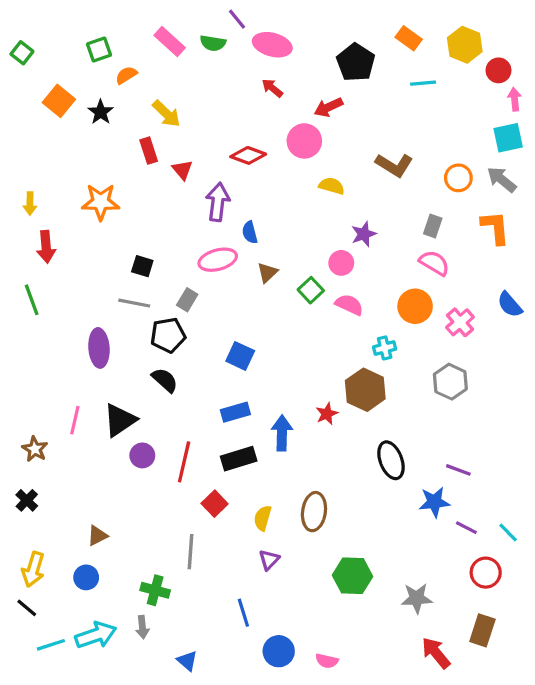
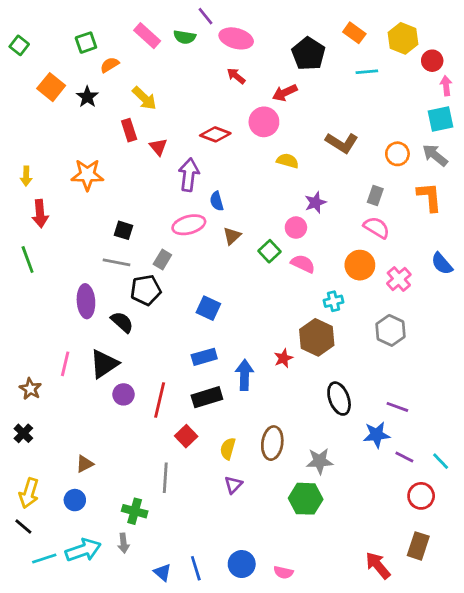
black semicircle: (165, 380) -> (122, 322), moved
gray star: (417, 598) -> (320, 461), moved
blue line: (243, 613) -> (196, 568), moved

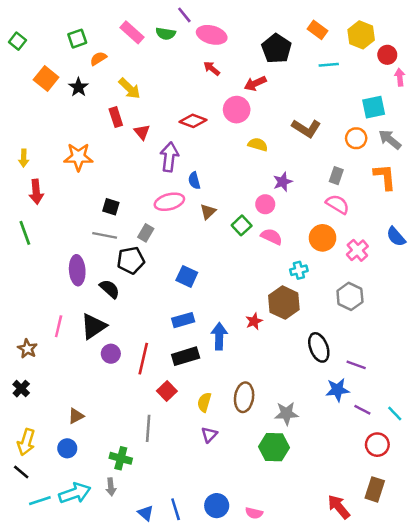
cyan square: (441, 119) -> (374, 107), moved
black ellipse: (339, 399) -> (319, 347), moved

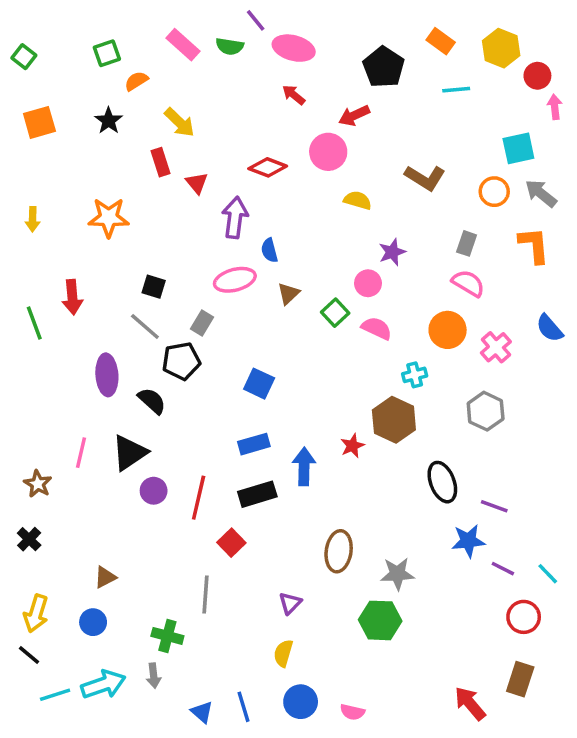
orange square: (46, 78) -> (39, 122), moved, turned 35
red arrow: (36, 192) -> (72, 297), moved
gray line: (105, 235) -> (145, 326), turned 30
yellow semicircle: (204, 402) -> (283, 653), moved

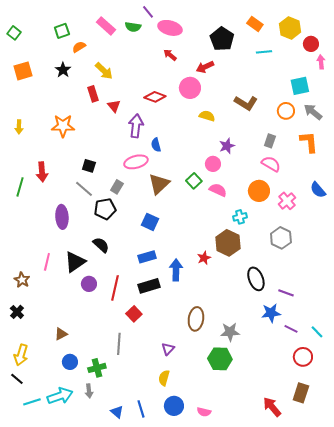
brown triangle: (288, 294) -> (159, 184), moved, size x1.6
green line: (34, 323) -> (20, 187), turned 36
black semicircle: (152, 401) -> (101, 245), moved
blue circle: (93, 622) -> (70, 362), moved
green cross: (167, 636) -> (97, 368), turned -30

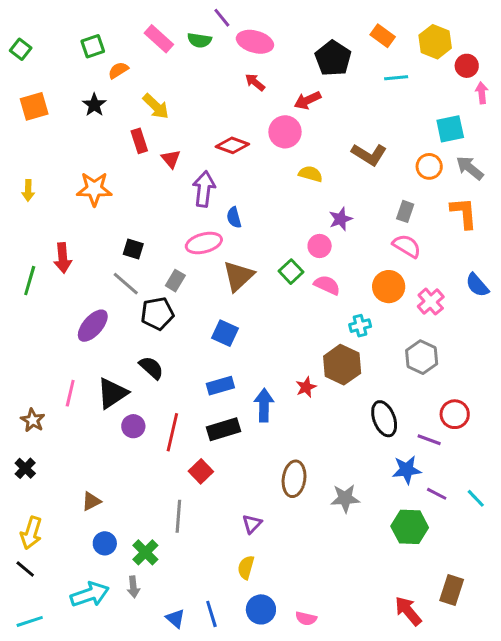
purple ellipse: (62, 217) -> (93, 326), turned 45
red circle: (303, 357) -> (455, 414), moved
green hexagon: (220, 359) -> (410, 527), moved
green cross: (97, 368) -> (145, 552), turned -30
cyan line: (32, 402) -> (30, 621), moved

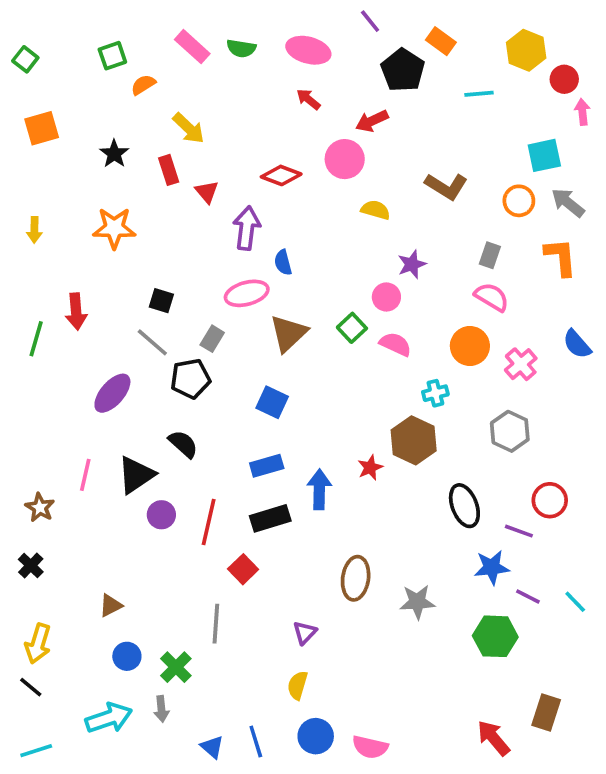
purple line: (222, 18) -> (370, 21), moved
orange rectangle: (383, 36) -> (441, 41), moved
black star: (94, 105) -> (114, 154), moved
pink semicircle: (306, 618) -> (370, 747), size x1.4

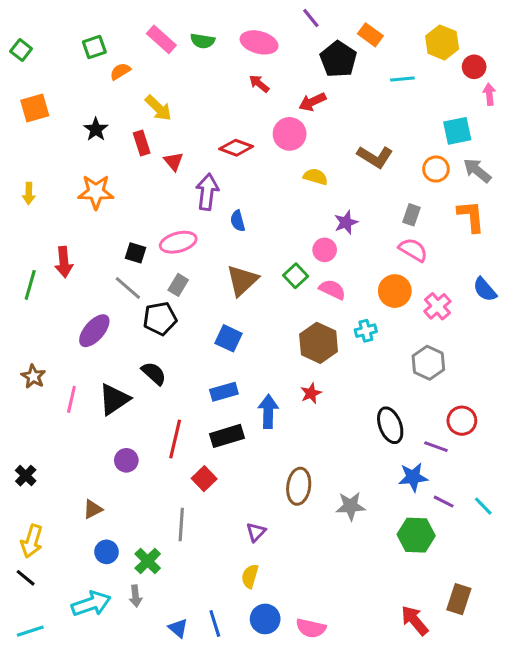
pink ellipse: (247, 293) -> (178, 242), moved
brown hexagon: (414, 440) -> (319, 343), moved
brown star: (40, 507) -> (33, 376), moved
purple circle: (161, 515) -> (126, 460), moved

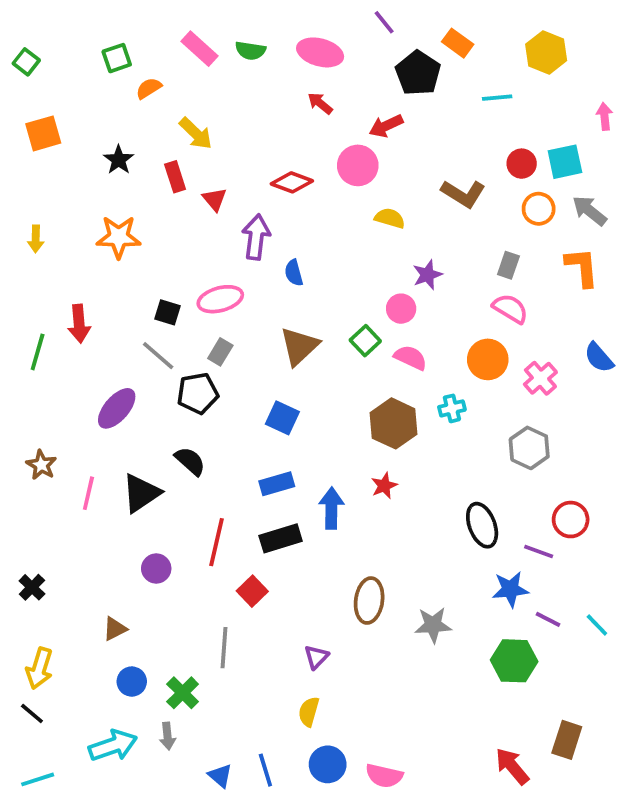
red circle: (474, 67) -> (522, 164), moved

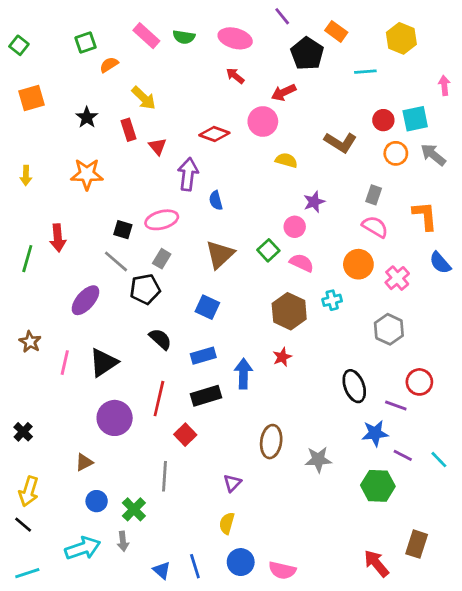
orange L-shape: (582, 267) -> (425, 216), moved
black semicircle: (190, 461) -> (160, 339), moved
purple circle: (156, 569) -> (115, 418), size x1.6

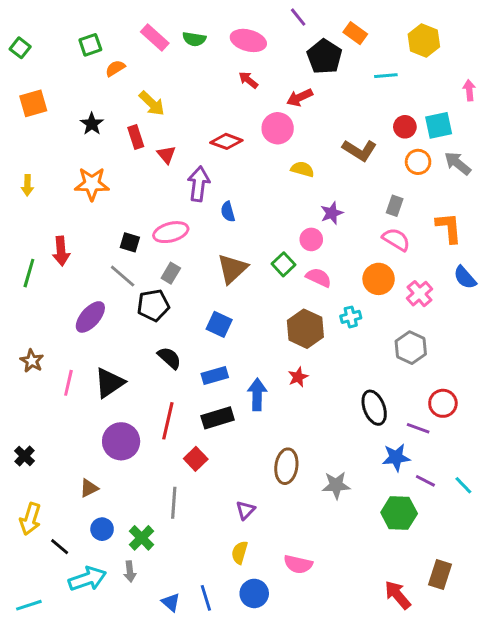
black line: (23, 525) -> (60, 547), moved
pink semicircle: (282, 570) -> (298, 564), moved

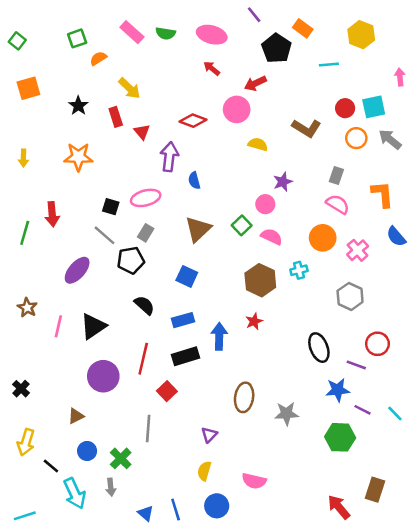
cyan arrow: (87, 579) -> (75, 493), turned 84

